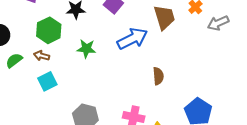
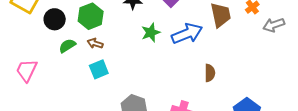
green hexagon: (49, 30) -> (91, 16), moved
green star: (86, 49) -> (151, 32), moved, turned -30

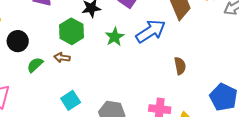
green hexagon: (91, 16) -> (72, 31), moved
cyan square: (99, 69) -> (71, 100), moved

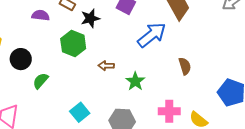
green star: (115, 37) -> (135, 81), moved
brown arrow: (62, 57) -> (106, 66), moved

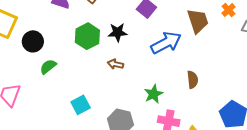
black star: (90, 18) -> (118, 32), moved
green star: (135, 81) -> (153, 94), moved

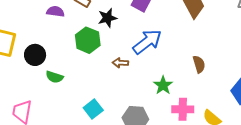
black star: (118, 32) -> (107, 18), moved
blue arrow: (166, 43) -> (147, 42), moved
green semicircle: (48, 67) -> (55, 77), turned -114

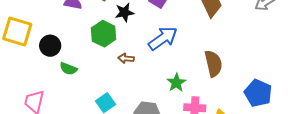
brown arrow: (120, 63) -> (126, 58), moved
brown semicircle: (199, 64) -> (213, 64), size x1.5

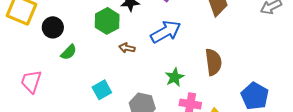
green semicircle: (68, 69) -> (69, 52), turned -72

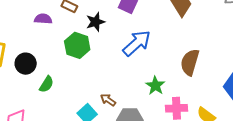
brown arrow: (127, 48) -> (108, 100), moved, turned 35
brown semicircle: (213, 62) -> (190, 62), turned -144

